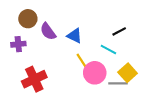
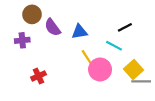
blue triangle: (75, 36) -> (80, 32), turned -35
red cross: (34, 79) -> (38, 76), size x0.6
gray line: (118, 83) -> (141, 81), moved

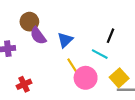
brown circle: (32, 14) -> (29, 22), moved
black line: (125, 27) -> (110, 36), turned -40
blue triangle: (80, 32) -> (65, 40), turned -35

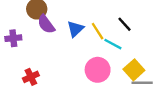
black line: (110, 36) -> (125, 24), turned -64
yellow line: (73, 66) -> (98, 31), moved

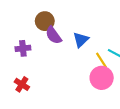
yellow line: (98, 31) -> (102, 60), moved
red cross: (31, 77) -> (22, 84), moved, turned -32

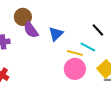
yellow line: (102, 60) -> (75, 53), turned -42

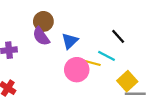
brown circle: (23, 17) -> (43, 21), moved
pink circle: (75, 69) -> (77, 70), moved

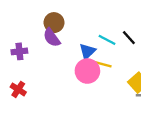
blue triangle: (70, 41) -> (87, 51), moved
cyan line: (107, 56) -> (107, 40), moved

